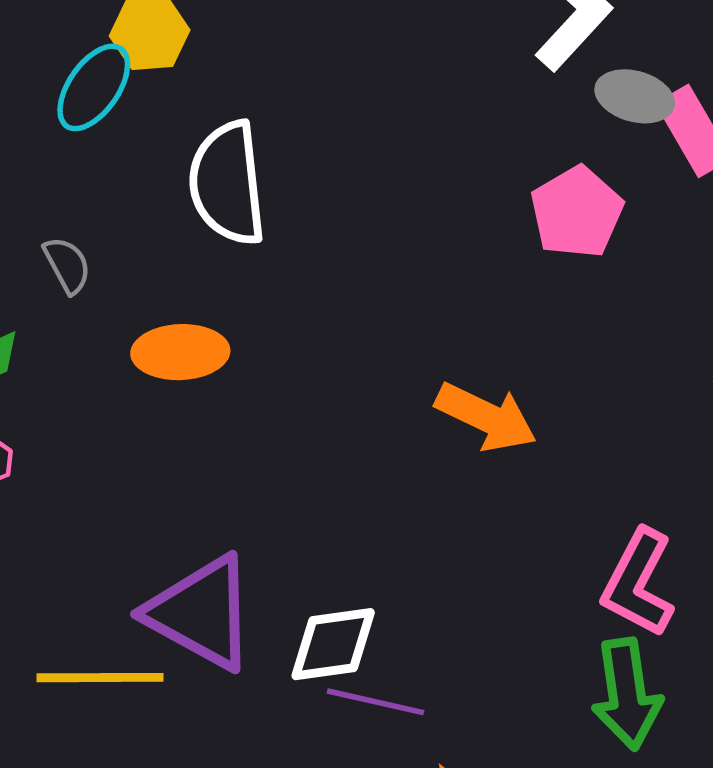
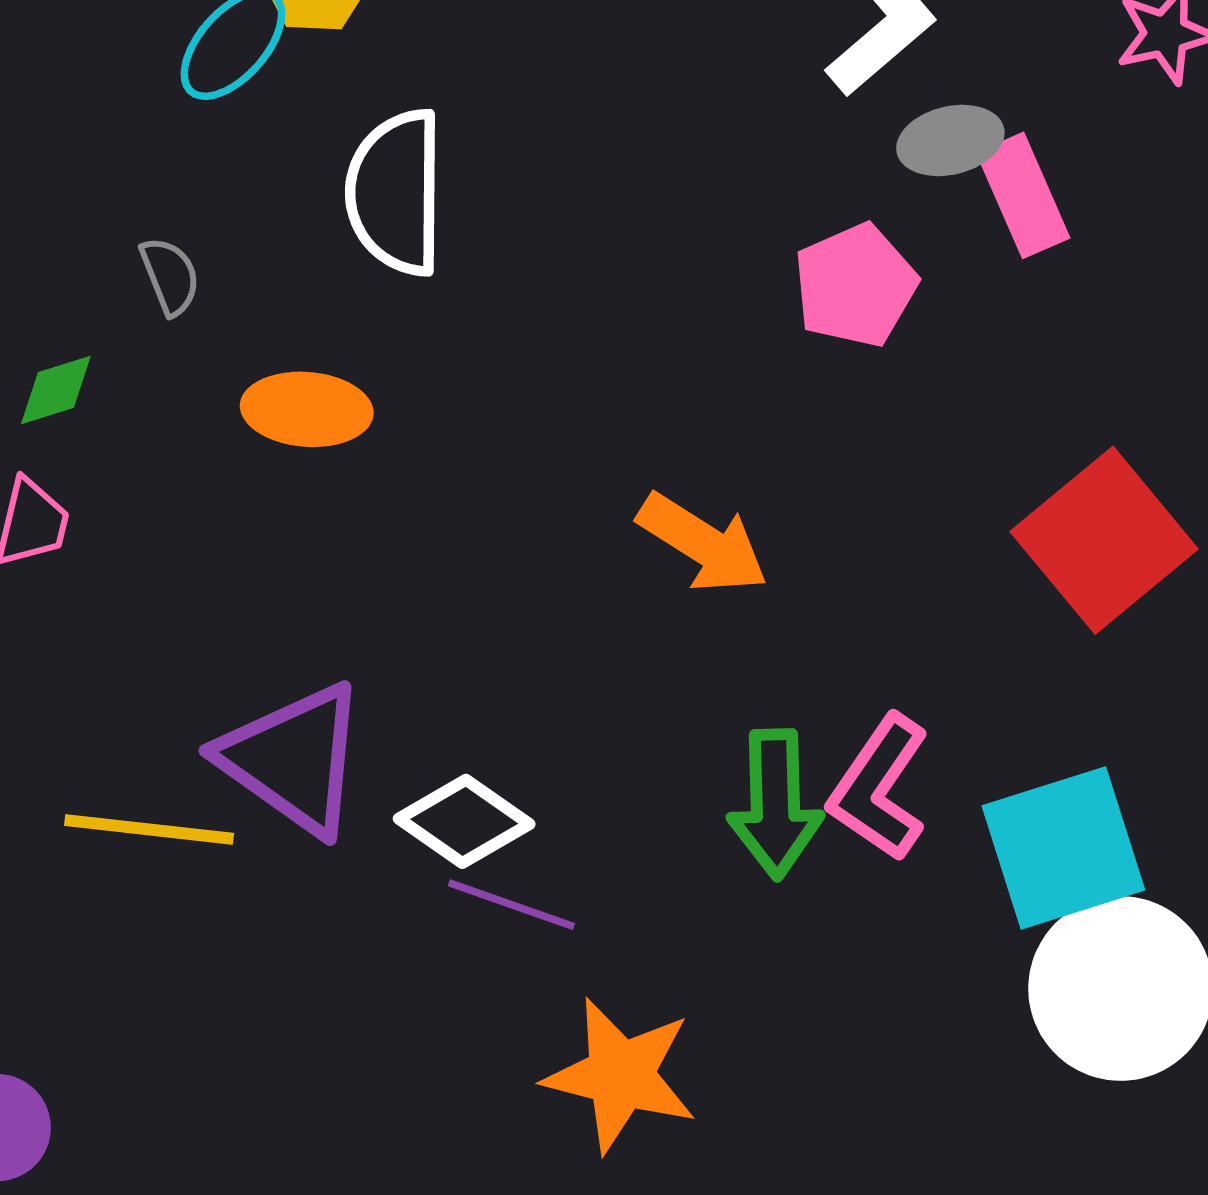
gray ellipse: (635, 96) -> (950, 140), turned -36
white diamond: (333, 644) -> (464, 821), turned 36
green arrow: (627, 694) -> (775, 804), moved

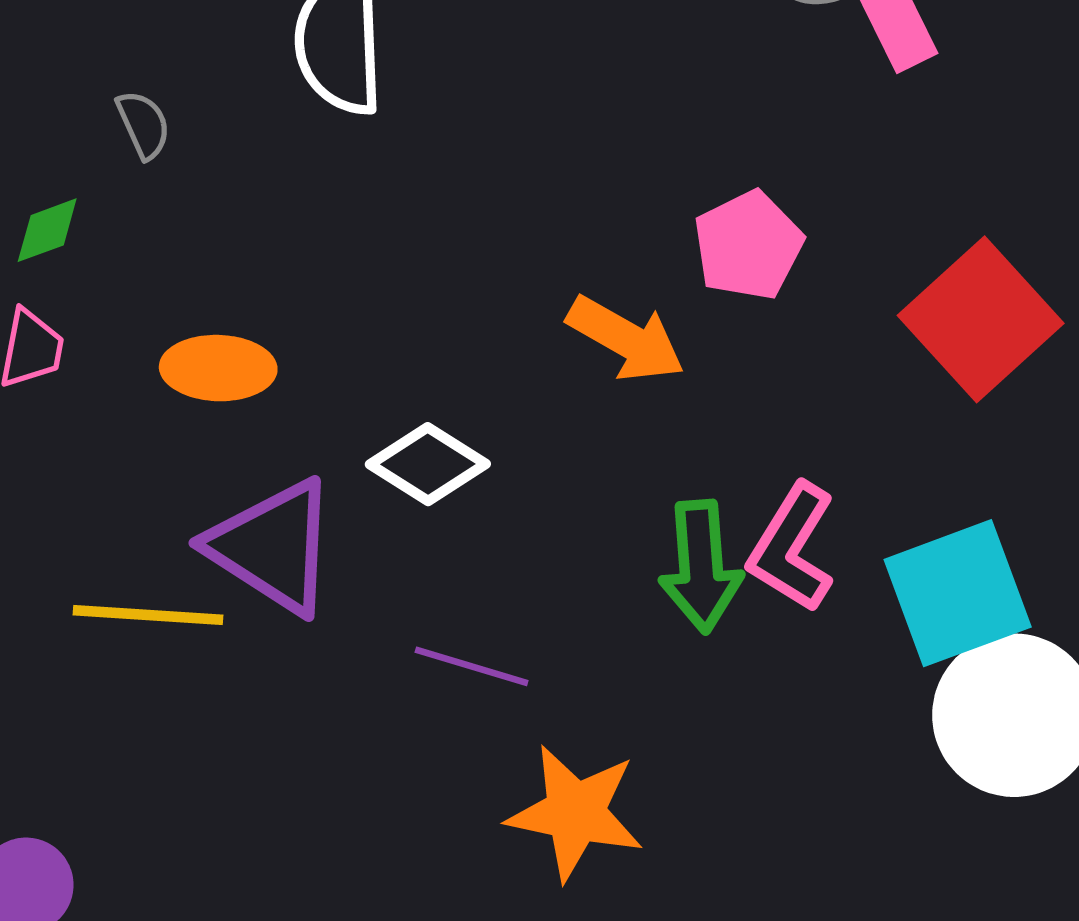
pink pentagon: (855, 285) -> (748, 245), moved
orange ellipse: (307, 409) -> (218, 368), moved
white diamond: (464, 821) -> (428, 464), moved

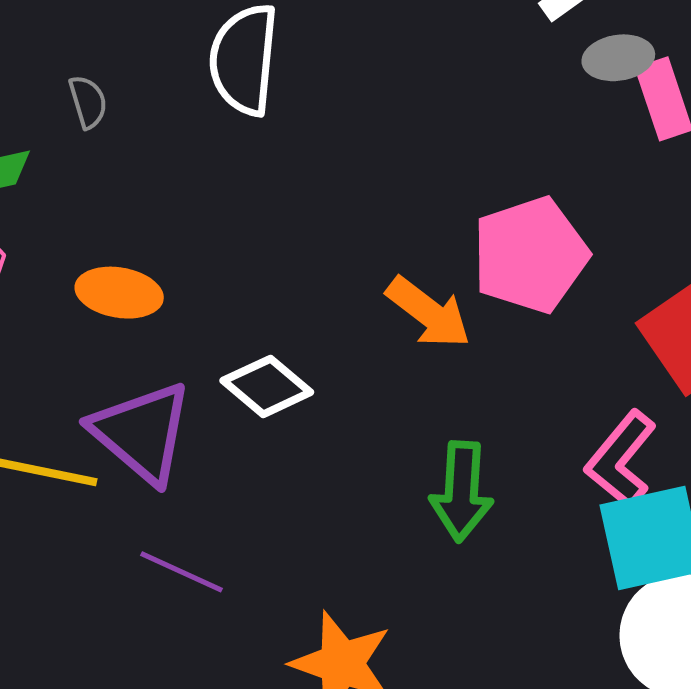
pink pentagon: (748, 245) -> (530, 255), size x1.4
pink L-shape: (792, 548) -> (621, 460), moved
purple line: (472, 666) -> (182, 572), moved

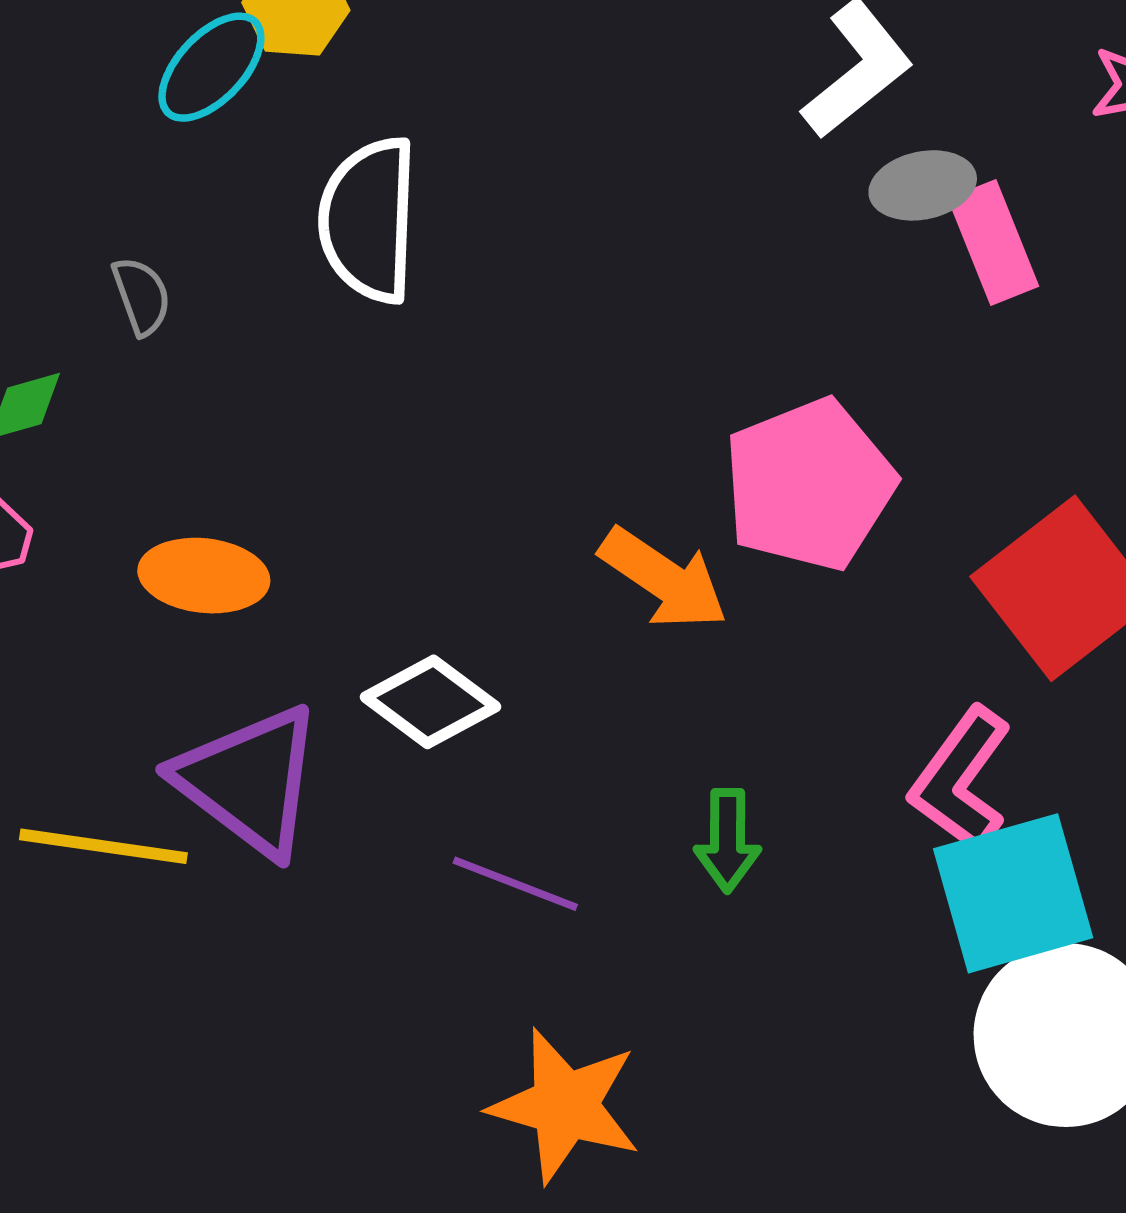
green arrow: (461, 491) -> (728, 841), size x0.7
purple line: (182, 572) -> (515, 884), moved

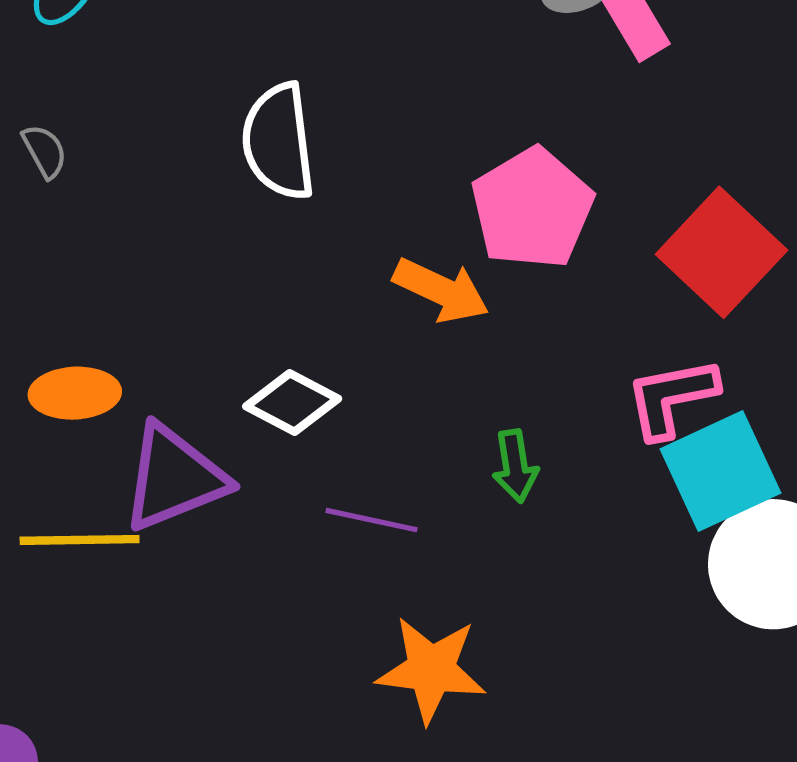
white semicircle: (369, 220) -> (278, 142), moved
orange ellipse: (204, 576) -> (75, 393), moved
pink L-shape: (961, 780) -> (671, 398), turned 52
purple triangle: (249, 781) -> (174, 478), turned -50

